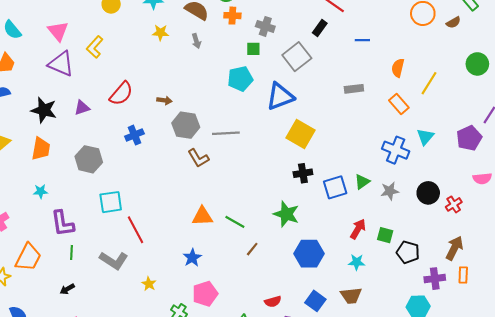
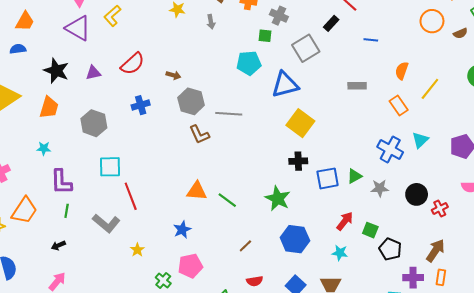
brown line: (252, 249) -> (245, 246), moved

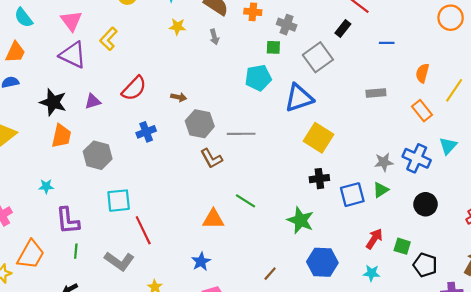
orange trapezoid: (49, 107) -> (61, 136), moved
gray star: (380, 188) -> (384, 162), moved
black circle: (417, 194) -> (426, 204), moved
green line: (227, 200) -> (246, 201), moved

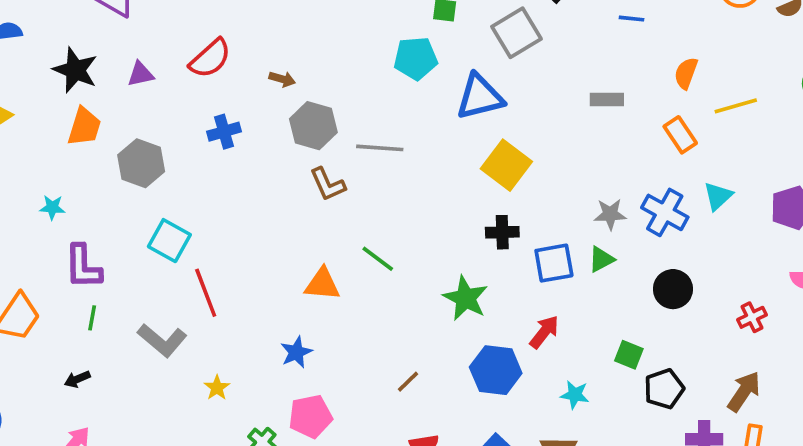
yellow line: (454, 90) -> (736, 106), turned 35
cyan square: (119, 201) -> (169, 241), turned 30
red arrow: (374, 239) -> (544, 332), moved
black pentagon: (425, 265) -> (664, 389), turned 30

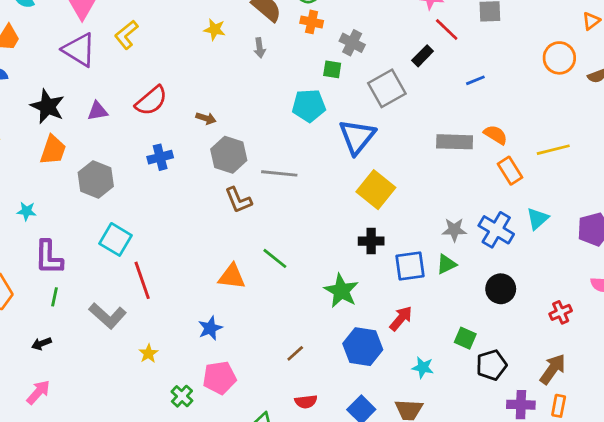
blue line: (632, 19) -> (475, 80), turned -30
orange semicircle: (686, 73) -> (496, 135), moved, turned 100
blue triangle: (480, 97) -> (357, 137), turned -39
gray rectangle: (607, 100) -> (455, 142), size x1.4

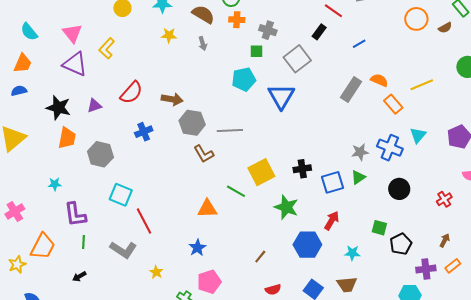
brown arrow: (206, 118) -> (172, 99), size x1.5
gray rectangle: (455, 142) -> (351, 90), turned -50
yellow square: (376, 190) -> (261, 172), moved, turned 32
brown arrow: (553, 369) -> (445, 240), size x0.6
orange rectangle: (559, 406) -> (453, 266), turned 49

